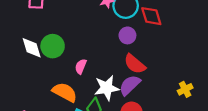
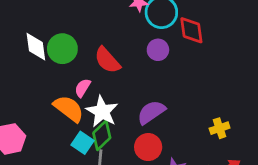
red semicircle: (135, 64) -> (107, 60), moved
pink semicircle: (81, 66) -> (83, 88), moved
white star: (107, 88) -> (102, 112), moved, turned 30

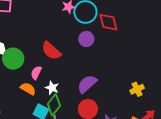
green circle: (62, 49) -> (13, 59), moved
orange semicircle: (69, 109) -> (28, 89), size x0.7
white star: (102, 112) -> (52, 88), size x0.6

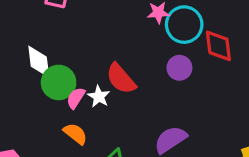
pink semicircle: (36, 73) -> (76, 98), moved
white star: (52, 88) -> (99, 97), moved

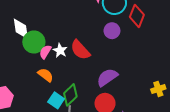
red diamond: (218, 46) -> (137, 16), turned 30
red semicircle: (121, 79) -> (80, 50), moved

